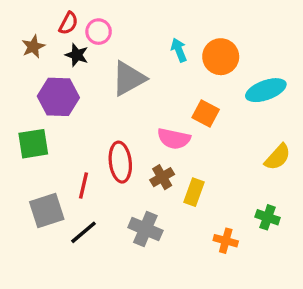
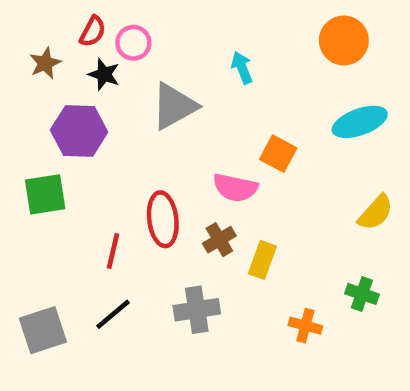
orange circle: (221, 57) -> (344, 40), moved
gray square: (47, 211) -> (43, 330), moved
gray cross: (145, 229) -> (197, 310), turned -32

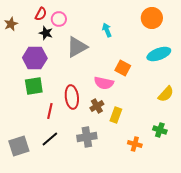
brown star: (45, 63) -> (11, 24), moved
green square: (45, 194) -> (34, 86), moved

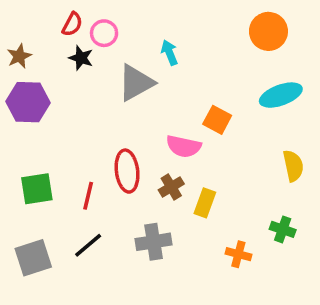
brown star: (11, 24) -> (19, 56), moved
cyan arrow: (107, 30) -> (169, 53), moved
purple hexagon: (35, 58) -> (28, 102), moved
green square: (34, 86) -> (37, 189), moved
yellow semicircle: (166, 94) -> (293, 166), turned -54

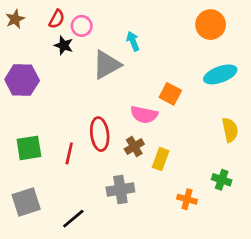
brown star: (19, 56) -> (15, 19), moved
black line: (88, 245) -> (73, 219), moved

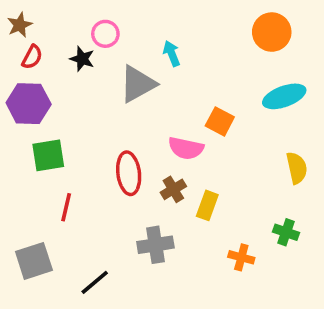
red semicircle: (57, 19) -> (32, 57), moved
green square: (29, 148) -> (48, 155), moved
red line: (69, 153) -> (66, 207), moved

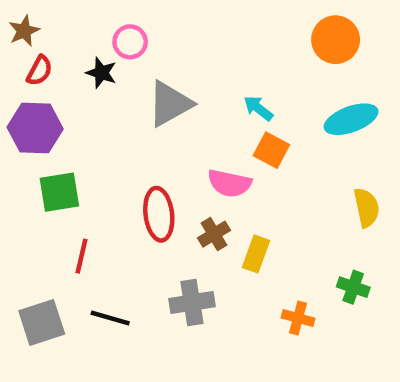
cyan arrow: (172, 53) -> (258, 108), moved, turned -30
black line: (95, 282) -> (110, 318), moved, turned 56

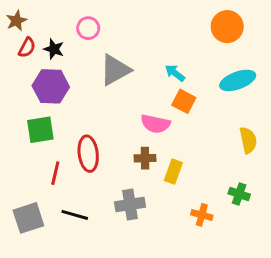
black star: (101, 73) -> (54, 49), moved
purple hexagon: (35, 128) -> (51, 86), moved
red ellipse: (159, 214) -> (88, 154), moved
brown cross: (214, 234) -> (145, 158), turned 30

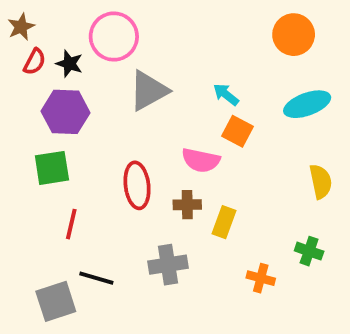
pink circle: (88, 28) -> (114, 37), size x1.6
red ellipse: (88, 154) -> (137, 185), moved
gray square: (28, 218) -> (56, 301), moved

